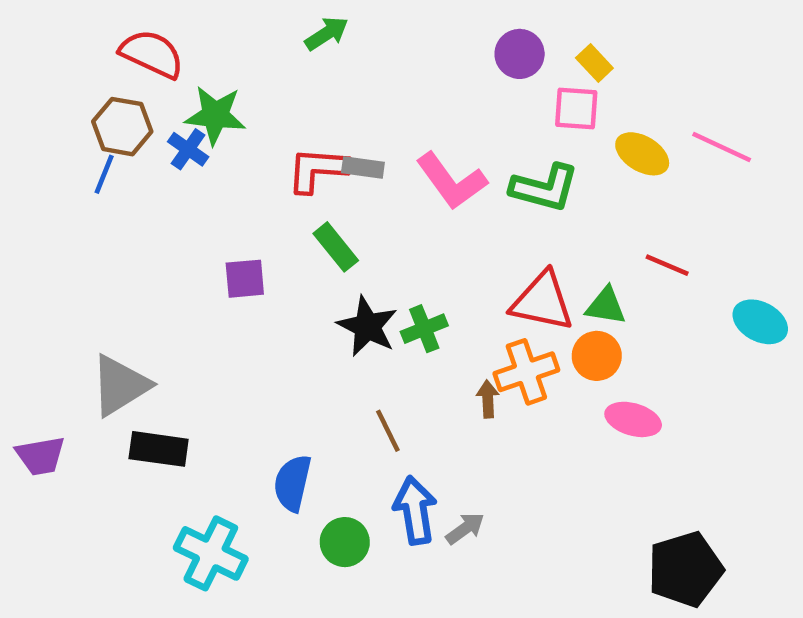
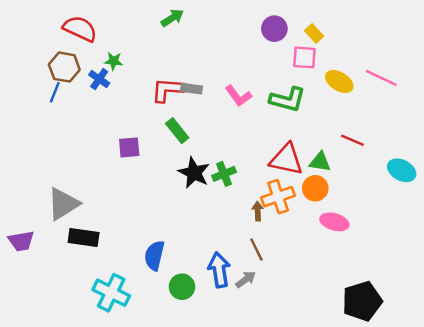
green star: (215, 115) -> (114, 61), size x0.6
pink L-shape: (451, 181) -> (238, 96), size x0.7
brown line: (388, 431) -> (256, 250), moved

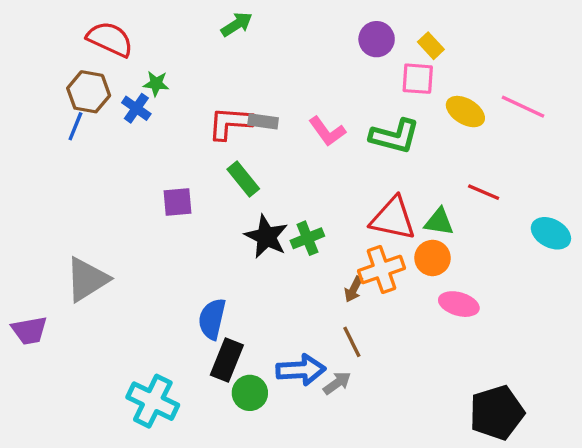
brown arrow: (258, 211) -> (354, 289), turned -150
black rectangle: (84, 237) -> (227, 360), moved, turned -76
blue semicircle: (154, 256) -> (212, 319), moved
blue arrow: (219, 270) -> (301, 370), turned 96

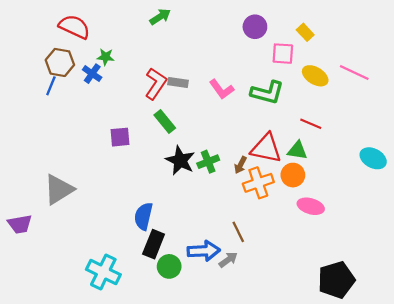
yellow rectangle: (431, 46) -> (305, 32), moved
red L-shape: (230, 123) -> (156, 84), turned 120
red line: (484, 192) -> (311, 124), moved
brown arrow: (354, 289) -> (240, 165), moved

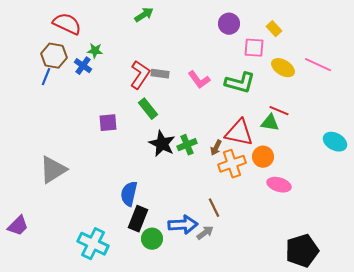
green triangle: (297, 150) -> (270, 123), moved
purple trapezoid: (20, 224) -> (18, 226), moved, turned -35

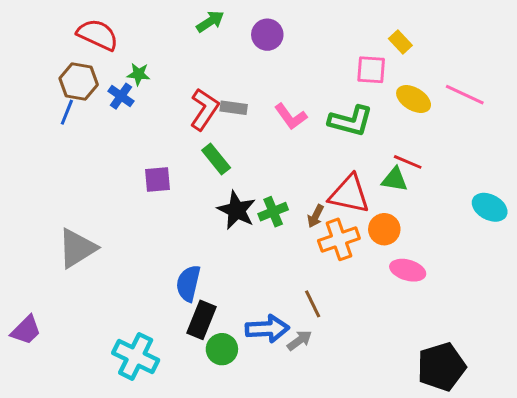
purple circle: (229, 24) -> (267, 35), moved

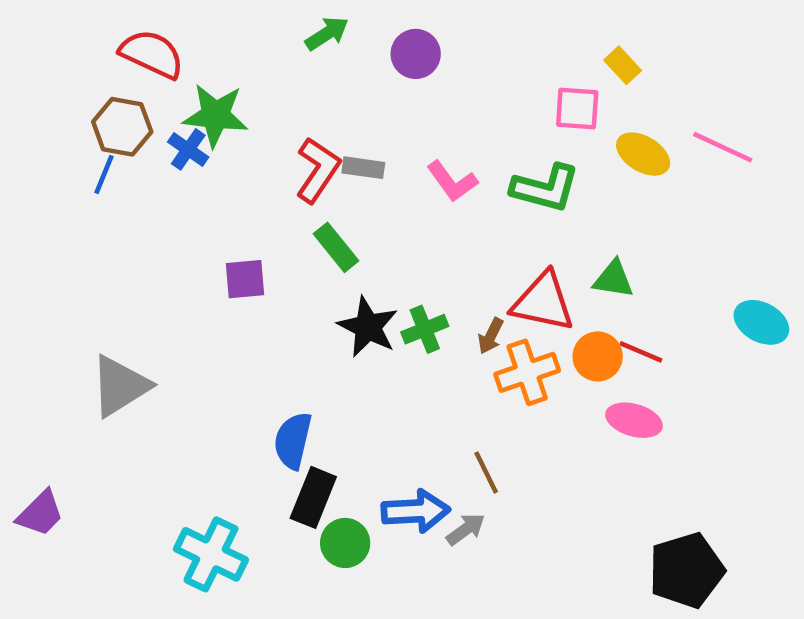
green star: (139, 74) -> (215, 115), size x1.8
red line: (408, 162) -> (641, 352), moved

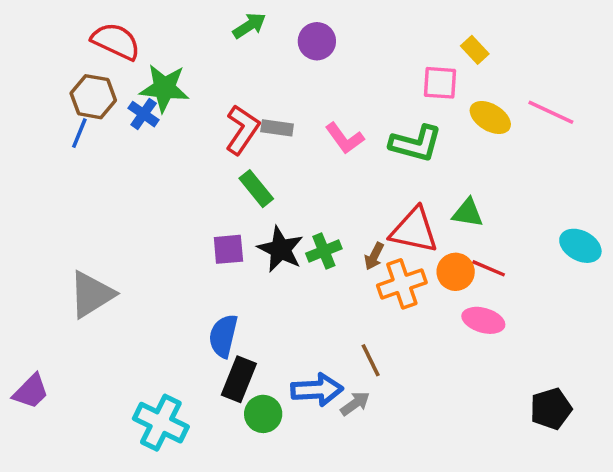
purple square: (245, 279) -> (228, 249), moved
black pentagon: (686, 570) -> (551, 409), moved, size x0.7

